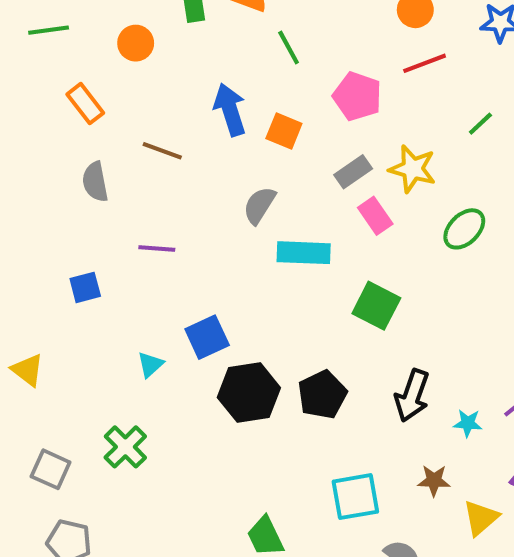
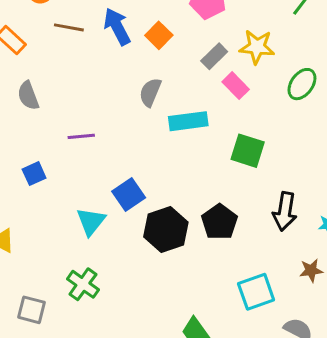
orange square: (284, 131) -> (159, 35), turned 32
brown line: (162, 151) -> (69, 27), moved
cyan triangle: (150, 365) -> (91, 221), size x1.5

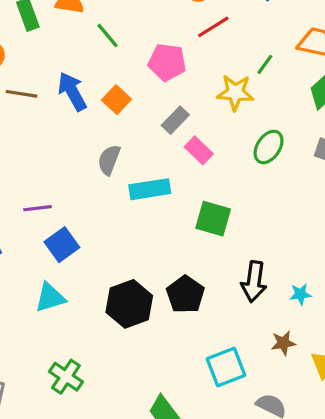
yellow star: (257, 47) -> (235, 93), moved
blue square: (129, 194) -> (62, 245), moved
cyan triangle: (91, 221) -> (50, 297), turned 36
green cross: (83, 284) -> (66, 377), moved

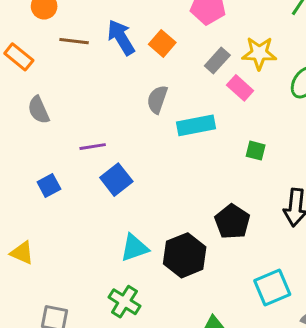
yellow star: (235, 93) -> (259, 53), moved
green square: (213, 219) -> (256, 151), size x0.6
cyan triangle: (50, 297) -> (134, 248), moved
black hexagon: (129, 304) -> (185, 255), moved

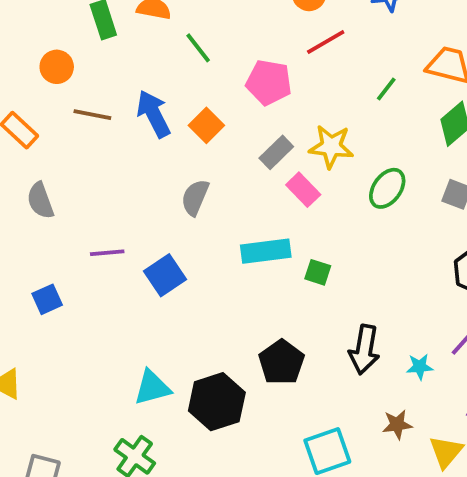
cyan rectangle: (196, 125) -> (266, 251), moved
blue square: (116, 180) -> (165, 275), moved

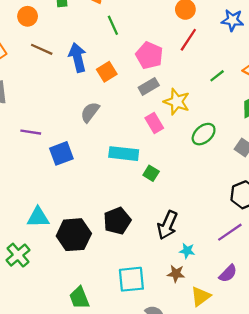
red line: (326, 42) -> (188, 40), turned -40
gray rectangle: (276, 152) -> (149, 86), moved
cyan star: (420, 367) -> (187, 251), moved

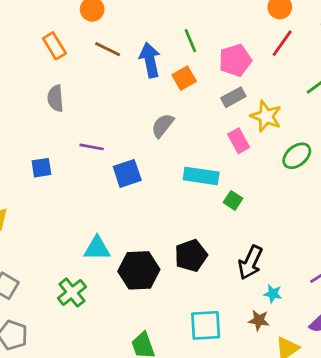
green line: (113, 25) -> (190, 41), moved
pink pentagon: (149, 55) -> (235, 60), turned 30

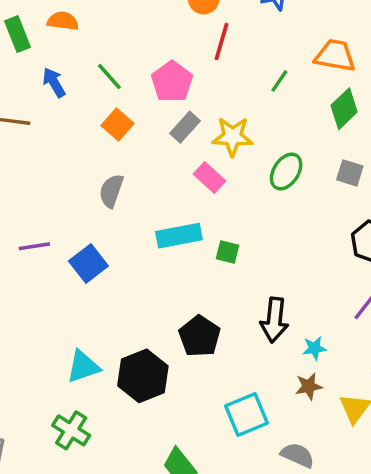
blue arrow: (150, 60) -> (54, 82), moved, size x0.7

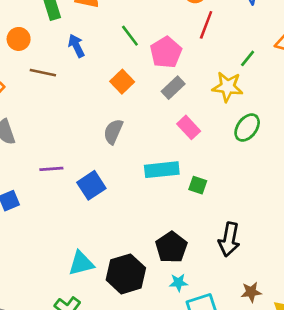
green line: (109, 77) -> (130, 36), moved
yellow star: (232, 137) -> (228, 87), moved
cyan star: (315, 348) -> (179, 282), moved

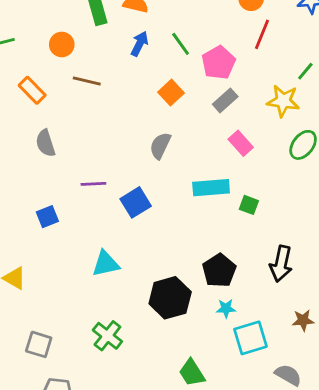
blue arrow: (76, 46) -> (139, 44), moved, turned 50
cyan triangle: (81, 263) -> (106, 264), moved

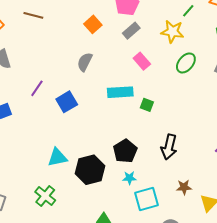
purple line: (93, 184) -> (37, 88), turned -54
cyan triangle: (106, 264) -> (57, 157), moved

